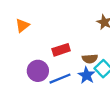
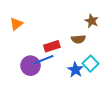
brown semicircle: (90, 59) -> (78, 39), moved
blue line: (60, 79) -> (44, 60), moved

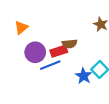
brown semicircle: (78, 39) -> (70, 44), moved
purple circle: (30, 66) -> (35, 52), moved

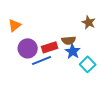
brown semicircle: (70, 44) -> (69, 40), moved
blue star: (84, 76) -> (73, 51), moved

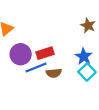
brown semicircle: (69, 40) -> (54, 73), moved
blue star: (73, 51) -> (84, 56), moved

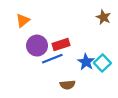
blue star: (84, 56) -> (86, 62), moved
brown semicircle: (54, 73) -> (68, 85), moved

